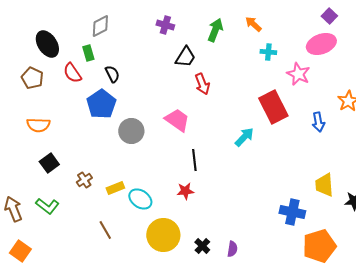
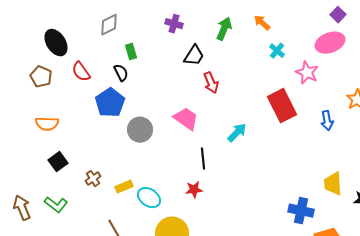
cyan cross: (268, 52) -> (277, 51), turned 35
green rectangle: (88, 53) -> (131, 52), moved
cyan arrow: (244, 137) -> (237, 133), moved

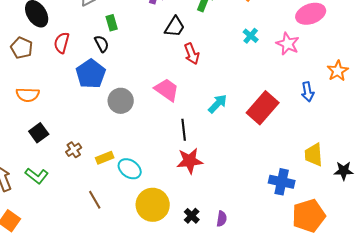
cyan cross: (277, 51) -> (251, 36), moved
red semicircle: (81, 72) -> (62, 43), turned 50
red rectangle: (282, 106) -> (263, 108), moved, turned 68
red star: (194, 190) -> (190, 161), moved, size x1.5

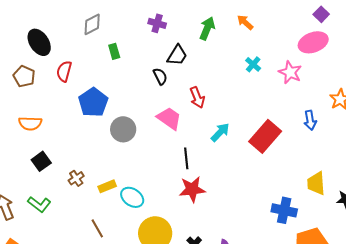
black semicircle: (102, 44) -> (160, 76), moved
red arrow: (192, 54) -> (197, 97), moved

